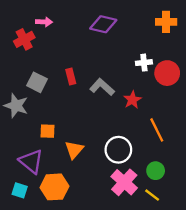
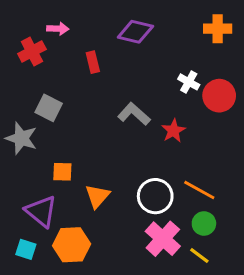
white cross: (144, 63) -> (189, 82), turned 35
red rectangle: (71, 77) -> (93, 62), moved
orange line: (157, 130) -> (199, 190), moved, turned -35

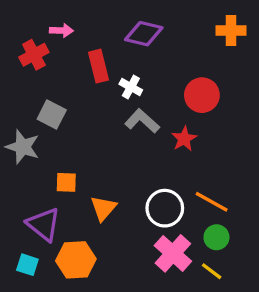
red rectangle: (93, 62) -> (99, 66), size x1.4
white cross: (189, 82) -> (131, 87), moved
red circle: (219, 96) -> (202, 95), moved

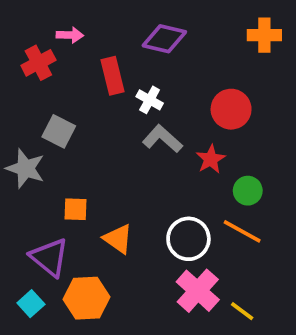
orange triangle: (103, 208) -> (118, 239), turned -36
green circle: (216, 237) -> (248, 191), moved
cyan square: (27, 265) -> (31, 304), turned 30

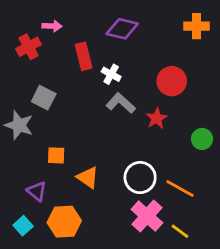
green circle: (248, 191) -> (202, 139), moved
orange line: (242, 231) -> (180, 189), moved
purple triangle: (49, 257) -> (37, 191), size x0.7

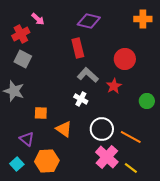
pink arrow: (52, 26) -> (38, 19), turned 40
red rectangle: (84, 56) -> (78, 48), moved
white cross: (111, 74) -> (81, 99), moved
gray square: (44, 98) -> (23, 59), moved

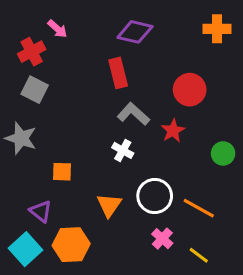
orange triangle: (64, 129) -> (109, 205), moved, turned 30
pink cross: (107, 157) -> (162, 239), size x0.6
cyan square: (17, 164) -> (26, 249), size x1.5

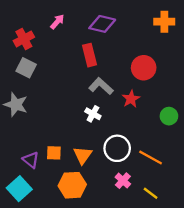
pink arrow: (57, 29) -> (57, 22), moved, turned -91
orange square: (62, 172) -> (54, 153), moved
orange hexagon: (71, 245) -> (72, 185), moved

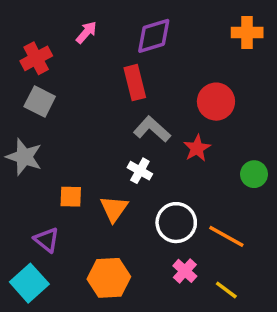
purple diamond: (102, 24) -> (154, 36), turned -30
orange square: (54, 153) -> (71, 197), moved
orange triangle: (83, 155) -> (114, 209), moved

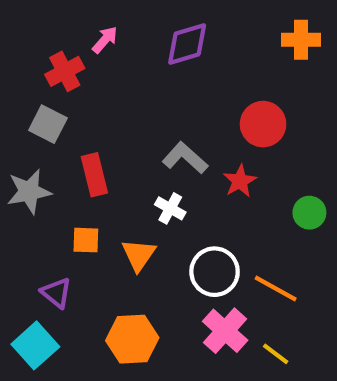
red cross: (36, 58) -> (65, 71), moved
red rectangle: (135, 83) -> (94, 175), moved
gray star: (24, 157) -> (29, 192), turned -30
pink cross: (185, 271) -> (225, 331), size x1.5

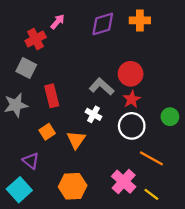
orange cross: (301, 40) -> (140, 20), moved
red circle: (263, 124) -> (131, 74), moved
orange square: (86, 240) -> (47, 132), turned -35
white circle: (215, 272) -> (132, 126), moved

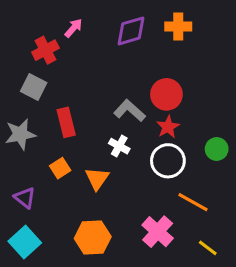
purple triangle: (31, 161) -> (25, 198), moved
yellow line: (151, 194) -> (208, 248), moved

